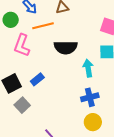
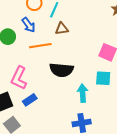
pink L-shape: (22, 45) -> (19, 78), moved

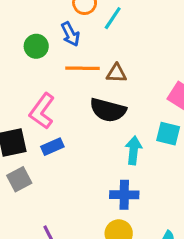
brown triangle: (62, 29) -> (116, 73), moved

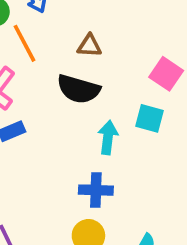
orange line: (82, 68) -> (24, 43), moved, turned 60

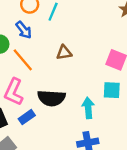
black semicircle: (78, 89) -> (51, 98), moved

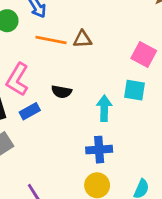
orange line: (23, 60) -> (51, 40), moved, turned -45
black semicircle: (51, 98) -> (62, 92), size x0.6

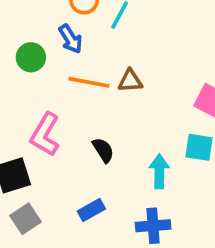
black semicircle: (62, 92) -> (103, 150), turned -132
blue rectangle: (30, 111) -> (91, 210), moved

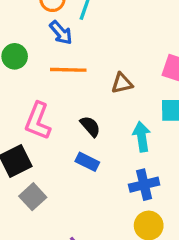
blue arrow: (71, 39) -> (61, 33), moved
brown triangle: (130, 81) -> (122, 83), moved
blue rectangle: (91, 210) -> (87, 162), moved, turned 65

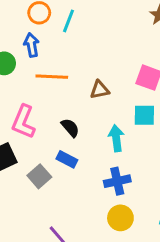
blue arrow: (61, 33) -> (31, 45), moved, turned -150
gray square: (33, 197) -> (39, 176), moved

